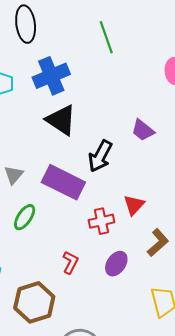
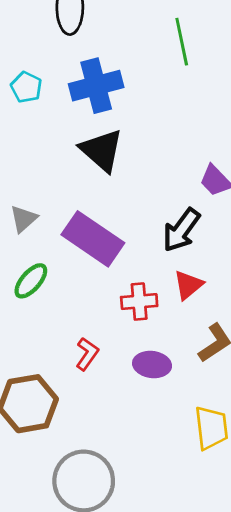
black arrow: (100, 156) -> (181, 230), moved
purple ellipse: (116, 264) -> (152, 365), turned 55

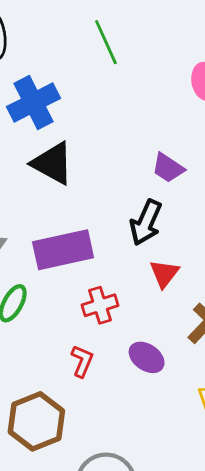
purple rectangle: (93, 239) -> (63, 250), turned -34
red cross: (139, 301) -> (100, 305), moved
purple ellipse: (152, 365) -> (147, 357), turned 40

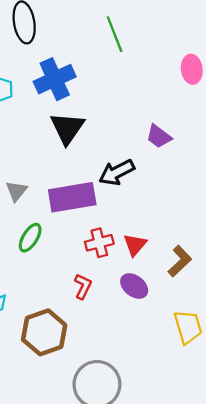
black triangle: (52, 163) -> (67, 128), turned 33
black arrow: (146, 223) -> (117, 172), moved, turned 36
red triangle: (164, 273) -> (135, 245), moved

